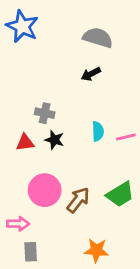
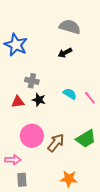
blue star: (22, 26) -> (16, 45), moved
cyan semicircle: (98, 131) -> (70, 94), turned -56
pink line: (126, 137) -> (90, 98), turned 64

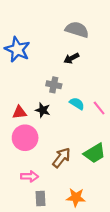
gray cross: (32, 81) -> (54, 85), moved
pink circle: (32, 136) -> (25, 138), moved
pink arrow: (13, 160) -> (29, 176), moved
gray rectangle: (22, 180) -> (41, 198), moved

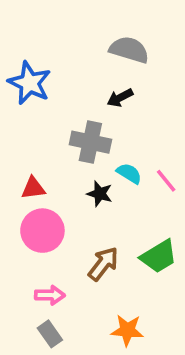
gray cross: (54, 85) -> (90, 142), size x1.5
black star: (43, 110) -> (100, 194), moved
gray rectangle: (41, 198) -> (50, 334), moved, turned -32

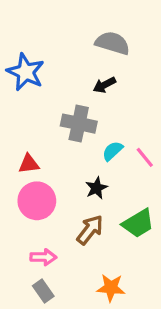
cyan semicircle: (129, 173) -> (113, 151), turned -75
black star: (100, 194) -> (96, 188), moved, turned 30

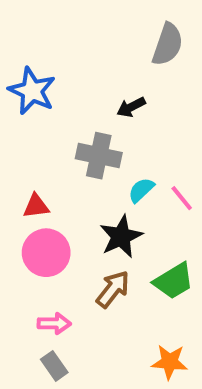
gray semicircle: (113, 43) -> (168, 44), moved, turned 92
black star: (96, 188) -> (121, 237), size x1.5
orange star: (111, 288) -> (170, 362), moved

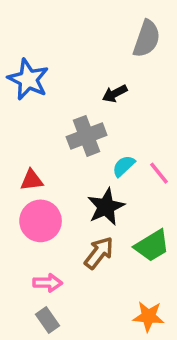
gray cross: (99, 156) -> (87, 136), turned -33

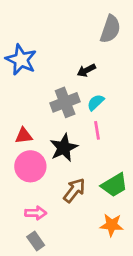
cyan semicircle: (124, 166) -> (96, 102), moved
pink line: (159, 173) -> (97, 130), moved, turned 30
black star: (106, 207) -> (64, 148), moved
orange star: (148, 316) -> (112, 225), moved

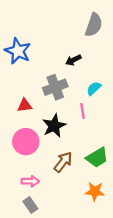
cyan semicircle: (96, 102) -> (94, 88), moved
red triangle: (24, 136) -> (25, 105), moved

